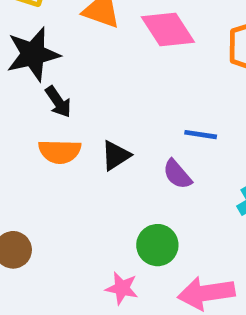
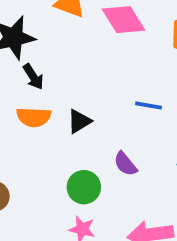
purple semicircle: (177, 174) -> (125, 164), moved
green circle: (157, 245) -> (84, 187), moved

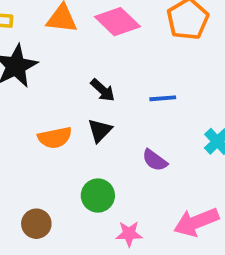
black arrow: (33, 77) -> (103, 90), moved
green circle: (84, 187) -> (98, 196), moved

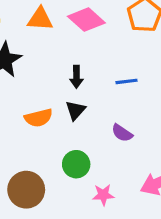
black arrow: (103, 90) -> (76, 77), turned 50
brown circle: (36, 224) -> (26, 190), size x1.5

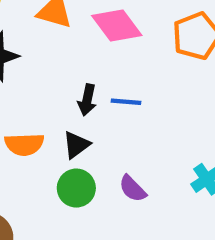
blue line: (126, 81) -> (126, 102), moved
green circle: (76, 164) -> (76, 188), moved

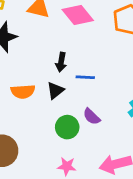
blue line: (126, 102) -> (85, 77), moved
green circle: (76, 188) -> (67, 127), moved

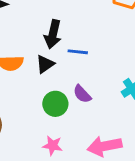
black arrow: (61, 62) -> (53, 34), size x1.4

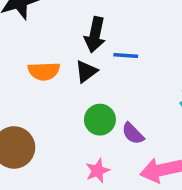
purple semicircle: (82, 94) -> (133, 133), moved
pink star: (53, 146) -> (98, 171), turned -30

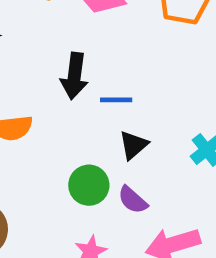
black triangle: (86, 71) -> (133, 145), moved

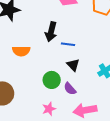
black triangle: (133, 145) -> (73, 65), turned -40

